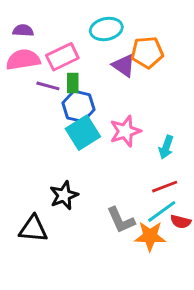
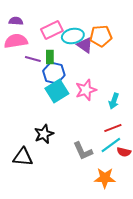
cyan ellipse: (106, 29) -> (73, 36), moved
pink rectangle: (62, 57) -> (52, 30), moved
orange star: (150, 236) -> (105, 178), moved

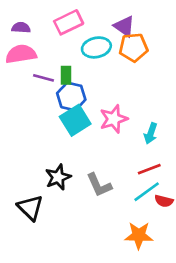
pink rectangle: (52, 30) -> (69, 22), moved
purple triangle: (85, 45) -> (124, 26), moved
gray L-shape: (83, 151) -> (99, 185), moved
black triangle: (23, 157) -> (30, 208), turned 40

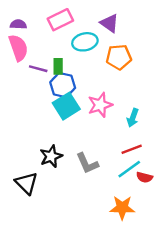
orange pentagon: (133, 47) -> (119, 57), moved
pink semicircle: (21, 54) -> (18, 48), turned 80

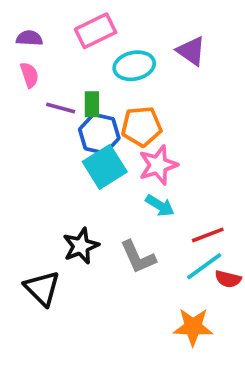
purple triangle: (109, 23) -> (191, 51), moved
pink semicircle: (18, 48) -> (29, 75), size x0.6
orange pentagon: (119, 57) -> (142, 126), moved
cyan arrow: (133, 118) -> (160, 205), moved, turned -78

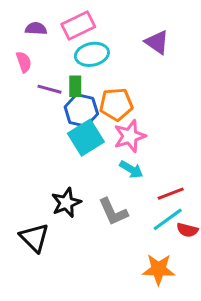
purple semicircle: (29, 38) -> (36, 29), moved
cyan ellipse: (134, 66) -> (92, 54), moved

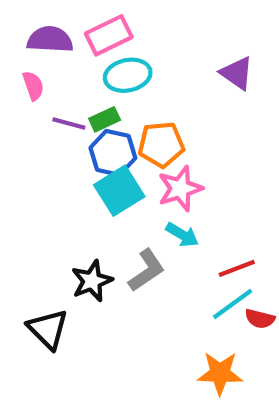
purple semicircle: (36, 29) -> (50, 40), size x1.5
purple triangle: (157, 42) -> (237, 73), moved
green rectangle: (75, 86) -> (105, 119), turned 65
gray L-shape: (113, 212) -> (147, 270), moved, turned -100

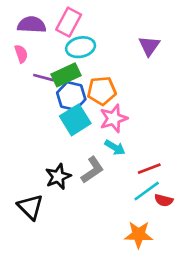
pink rectangle: (109, 35) -> (69, 22), turned -36
purple triangle: (237, 73) -> (149, 46), turned 30
green rectangle: (105, 119) -> (66, 75), size x1.5

